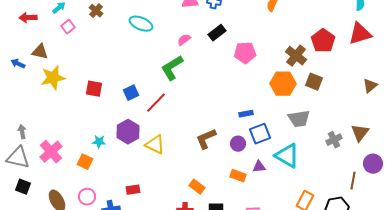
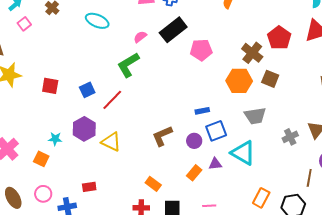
black rectangle: (217, 33) -> (173, 30), size x1.5
orange rectangle: (238, 176) -> (194, 173), turned -70

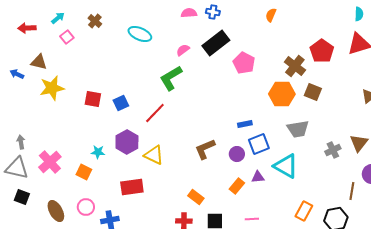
pink pentagon: (201, 50) -> (244, 63), turned 30
blue square: (87, 90) -> (121, 103), moved
red rectangle: (89, 187) -> (132, 187), moved, size x1.6

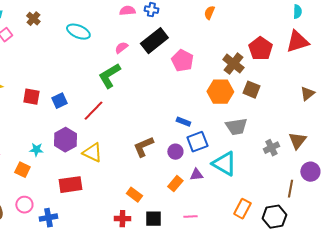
blue rectangle: (245, 124) -> (183, 122), turned 32

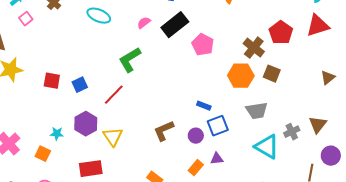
pink semicircle: (121, 48) -> (144, 23), moved
yellow triangle: (92, 153) -> (113, 137), turned 30
cyan triangle: (224, 164) -> (267, 147), moved

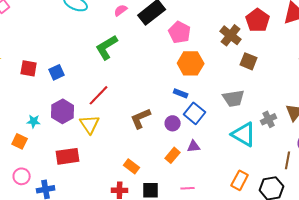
orange hexagon: (241, 76) -> (191, 63), moved
red line: (114, 95) -> (99, 95), moved
blue square: (218, 126) -> (195, 113), turned -30

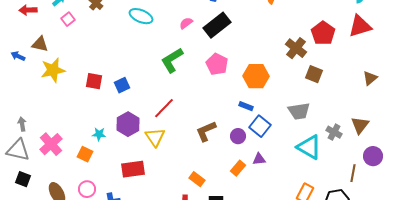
pink pentagon: (180, 32) -> (217, 64), moved
gray cross: (269, 119) -> (334, 132), turned -35

